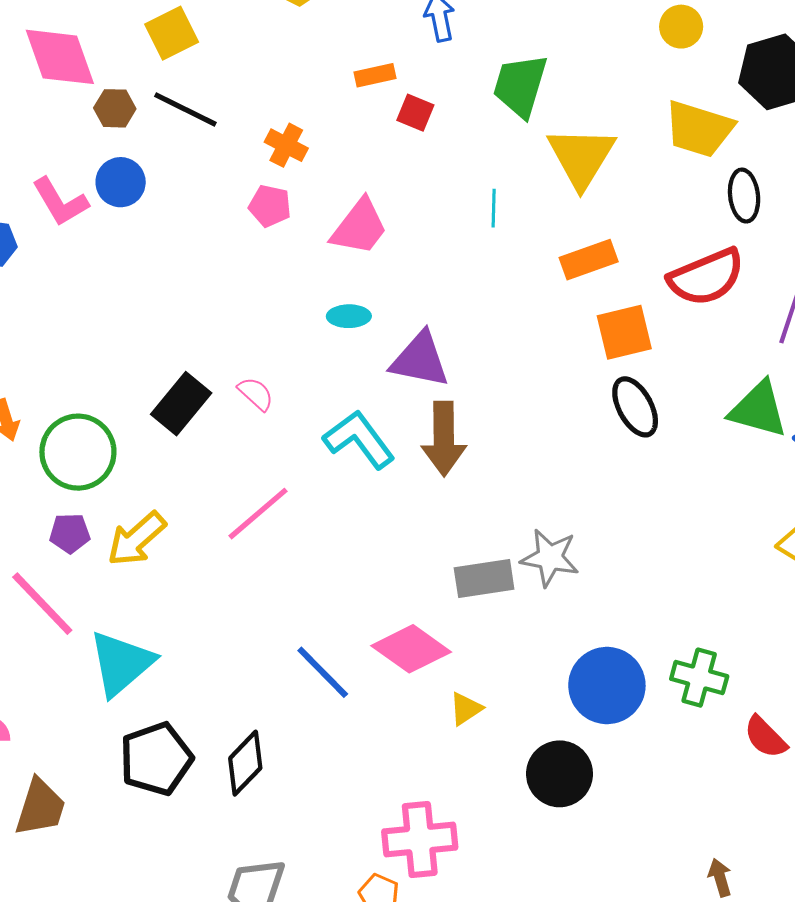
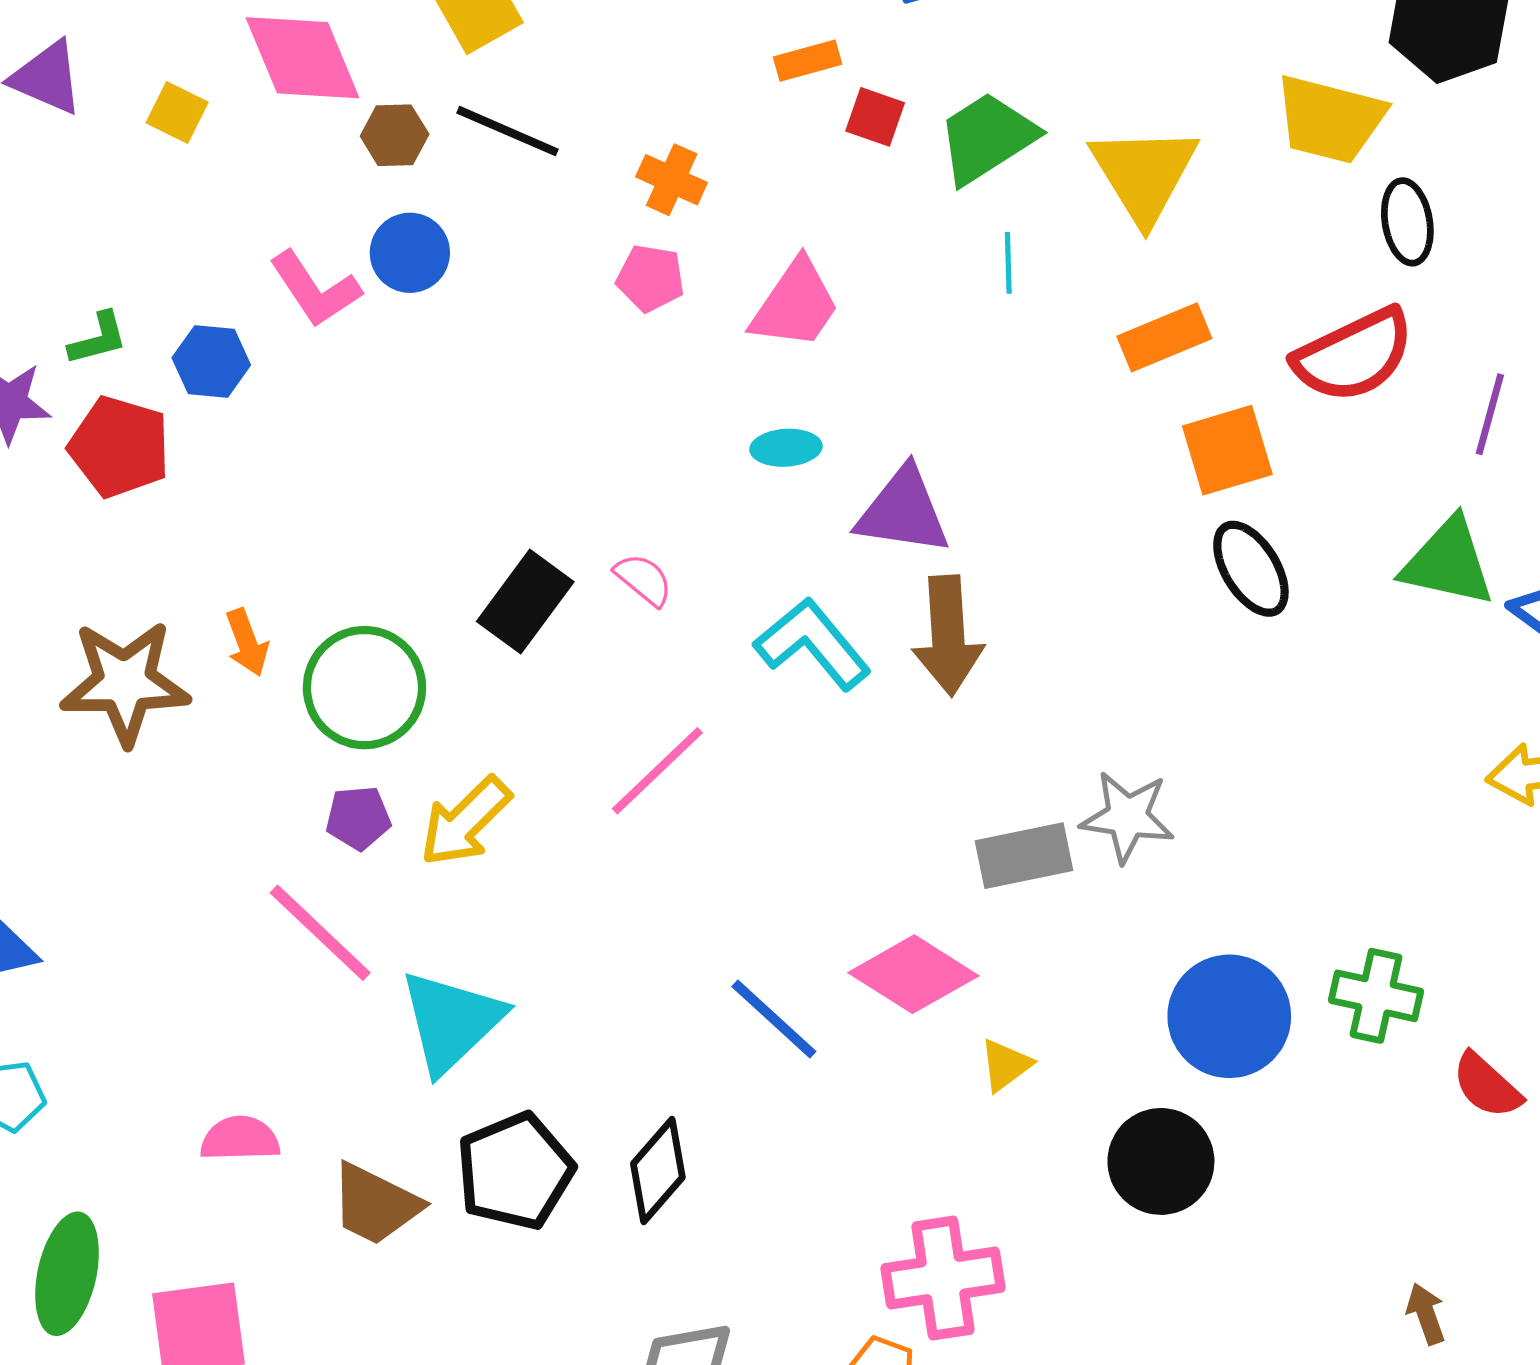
green trapezoid: (520, 86) -> (987, 138), moved, turned 44
brown trapezoid: (40, 807) -> (375, 1204), moved, turned 102

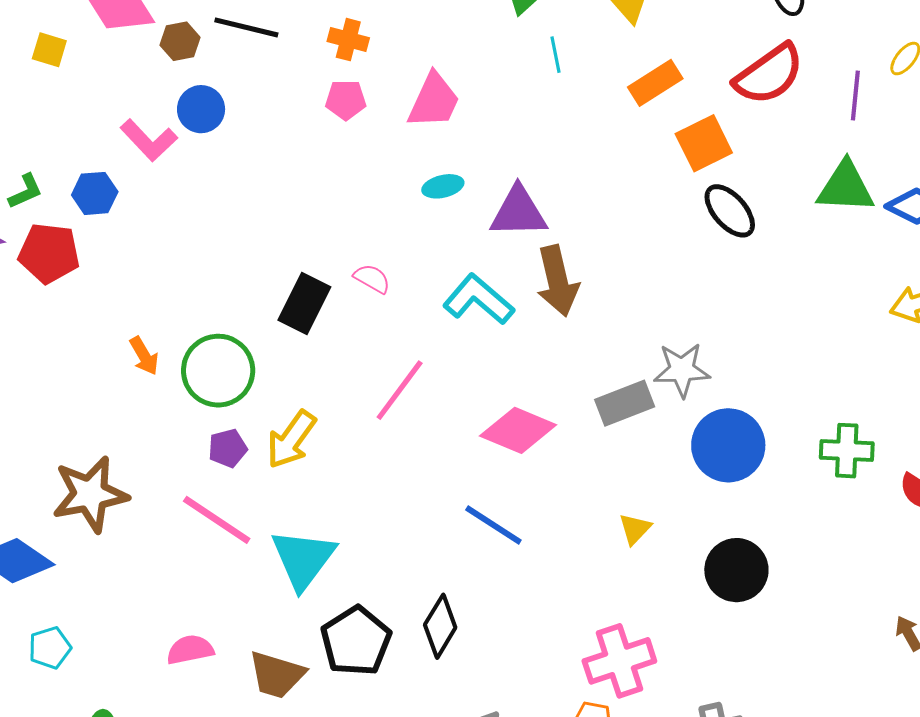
brown star: (125, 683) -> (90, 494), moved
pink diamond: (913, 974) -> (518, 430), moved
blue circle: (1229, 1016) -> (728, 445), moved

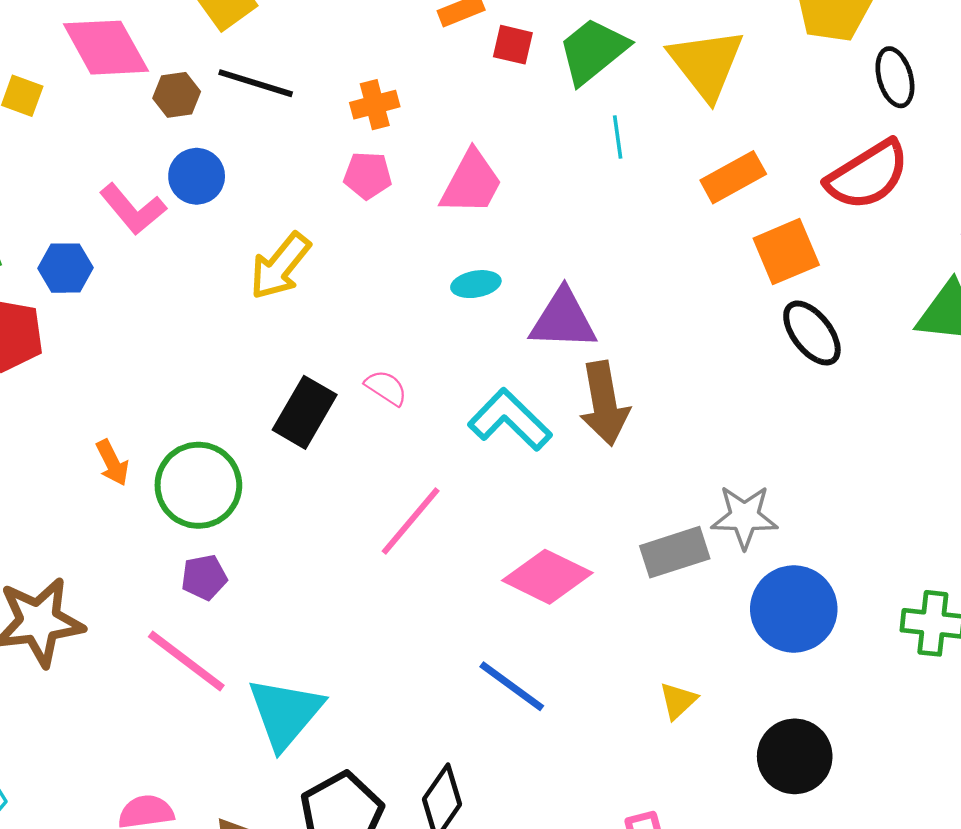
orange cross: (348, 40) -> (375, 105), turned -33
yellow arrow: (291, 439) -> (280, 266), moved

